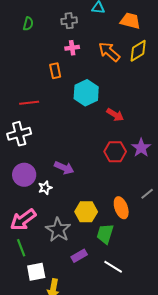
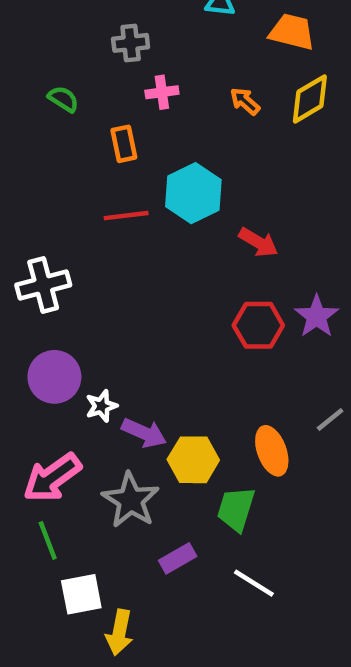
gray cross: (69, 21) -> (131, 43), moved
green semicircle: (28, 24) -> (63, 99), moved, turned -72
orange arrow: (109, 52) -> (245, 101), size x0.6
red line: (29, 103) -> (126, 216), moved
purple arrow: (64, 168) -> (144, 433), moved

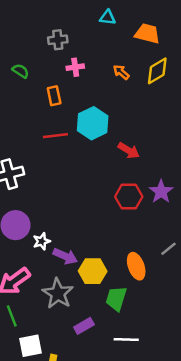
white line: (254, 583) -> (126, 340), turned -30

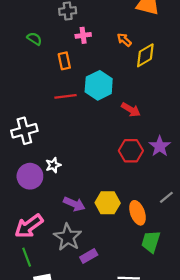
yellow diamond: (157, 71) -> (145, 55), moved
white star: (42, 241) -> (53, 165), moved
yellow hexagon: (93, 271) -> (108, 203), moved
green trapezoid: (116, 299) -> (151, 242), moved
purple rectangle: (84, 326) -> (89, 256), moved

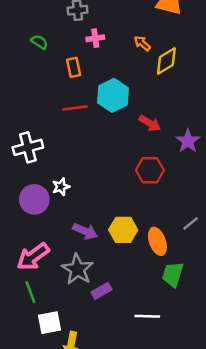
purple star: (160, 146) -> (188, 141), moved

